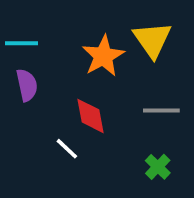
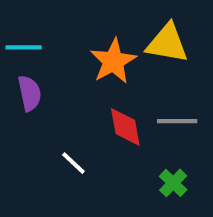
yellow triangle: (152, 40) -> (167, 43), turned -45
red diamond: (90, 116) -> (125, 127), moved

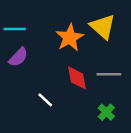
yellow triangle: (167, 43) -> (103, 27), turned 32
purple semicircle: (30, 93) -> (18, 57), turned 55

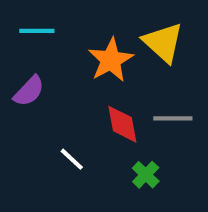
cyan line: (15, 29) -> (37, 31), moved
green cross: (106, 112) -> (146, 175), moved

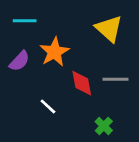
orange star: (111, 60) -> (54, 52), moved
green cross: (146, 175) -> (104, 126), moved

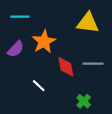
yellow triangle: (109, 29) -> (88, 23), turned -35

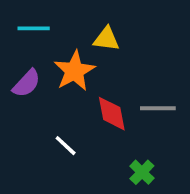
yellow triangle: (88, 23) -> (106, 39), moved, size x0.7

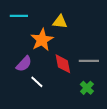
purple semicircle: (26, 83) -> (24, 64), moved
green cross: (142, 172) -> (87, 88), moved

